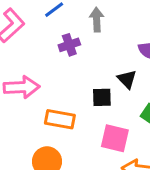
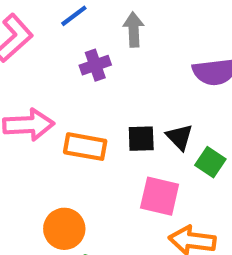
black triangle: (127, 79) -> (180, 137), moved
orange rectangle: (60, 119) -> (85, 147), moved

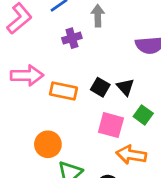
black square: (141, 139) -> (100, 87), turned 30
green square: (210, 162) -> (143, 115), moved

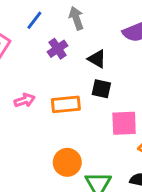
pink arrow: (27, 75) -> (24, 100), size x0.6
black triangle: (125, 87) -> (97, 59), moved

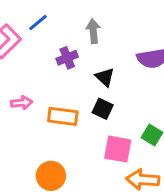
blue line: (34, 20) -> (38, 22), moved

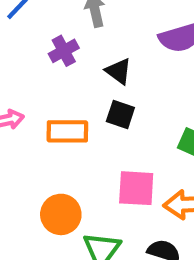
pink square: (118, 149) -> (136, 188), moved

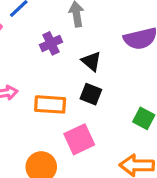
pink square: (136, 188) -> (79, 139), moved, turned -32

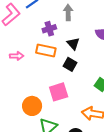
orange rectangle: (50, 104) -> (46, 50), moved

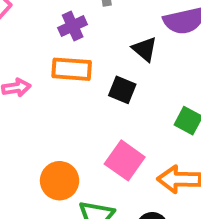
black triangle: (73, 44) -> (145, 49), moved
pink square: (59, 92) -> (125, 160), moved, turned -30

